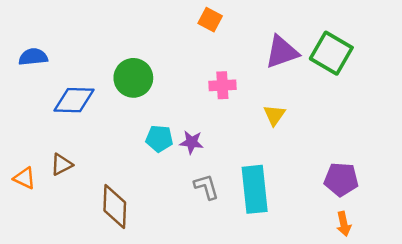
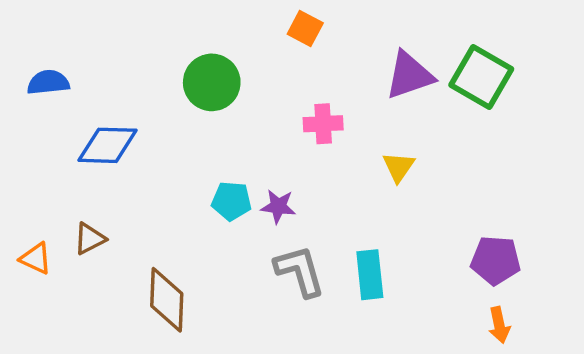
green circle: (133, 78) -> (212, 82), moved
gray L-shape: (206, 187) -> (300, 271), size x1.4
cyan rectangle: (255, 189) -> (370, 275), size x0.7

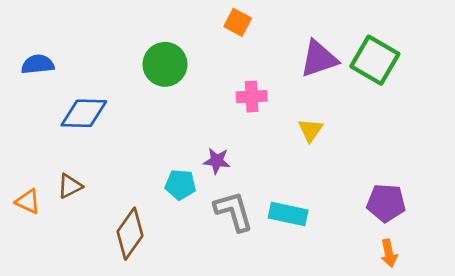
cyan pentagon: (231, 201) -> (180, 185), moved
cyan rectangle: (370, 275) -> (288, 214), turned -72
brown diamond: (167, 300) -> (130, 234), turned 33

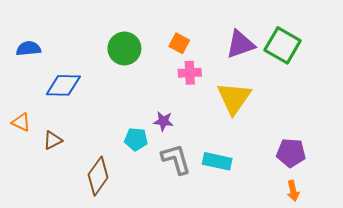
orange square: (238, 22) -> (179, 43), moved
yellow triangle: (310, 130) -> (234, 98), size x1.8
orange triangle: (28, 201) -> (21, 122), moved

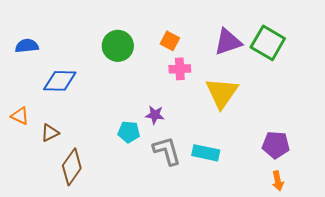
brown diamond: (98, 176) -> (72, 167), moved

